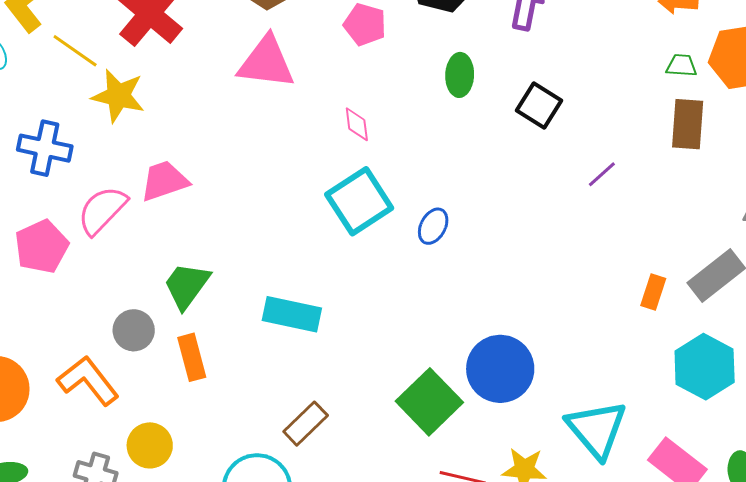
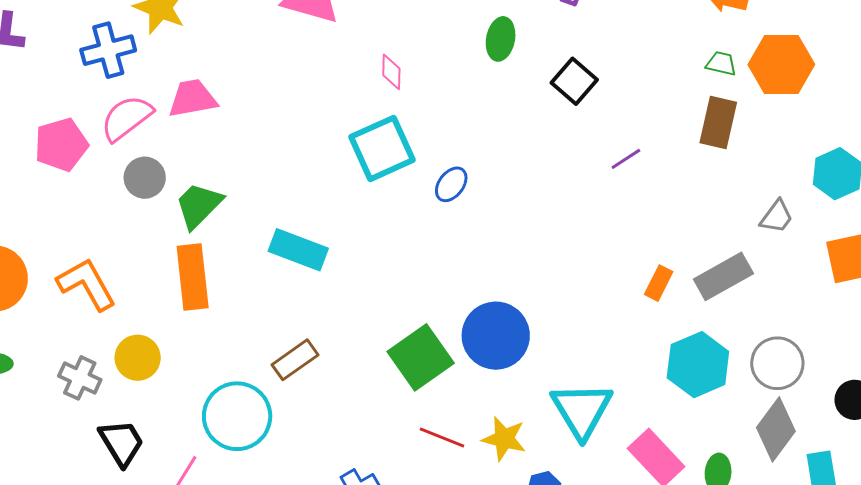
blue cross: (45, 148) -> (108, 50), moved, turned -36
gray circle: (134, 330) -> (145, 178), moved
orange rectangle: (192, 357) -> (193, 277), size x1.4

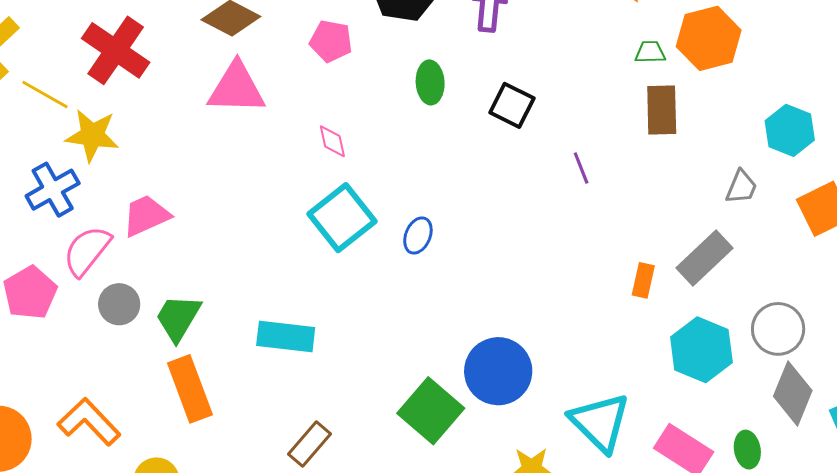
purple line: (626, 159) -> (581, 168), turned -64

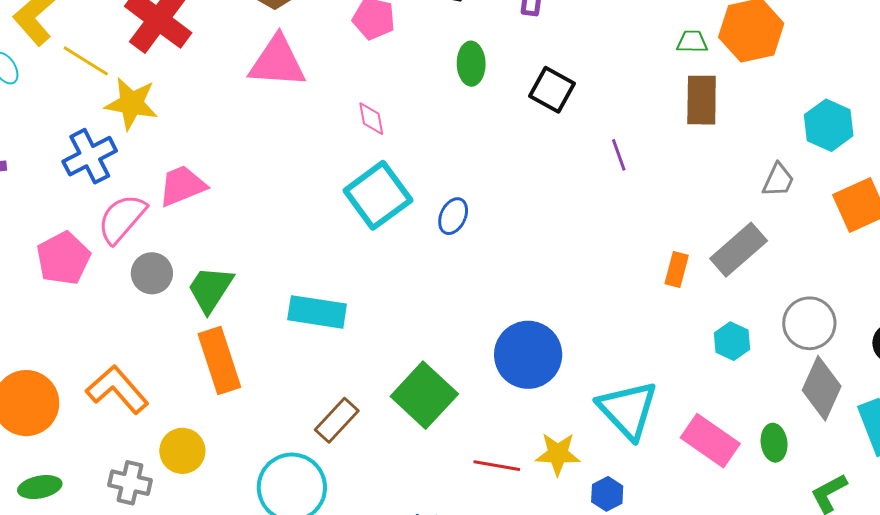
cyan hexagon: (701, 350) -> (732, 341), size x0.6
green square: (431, 411) -> (424, 395), moved

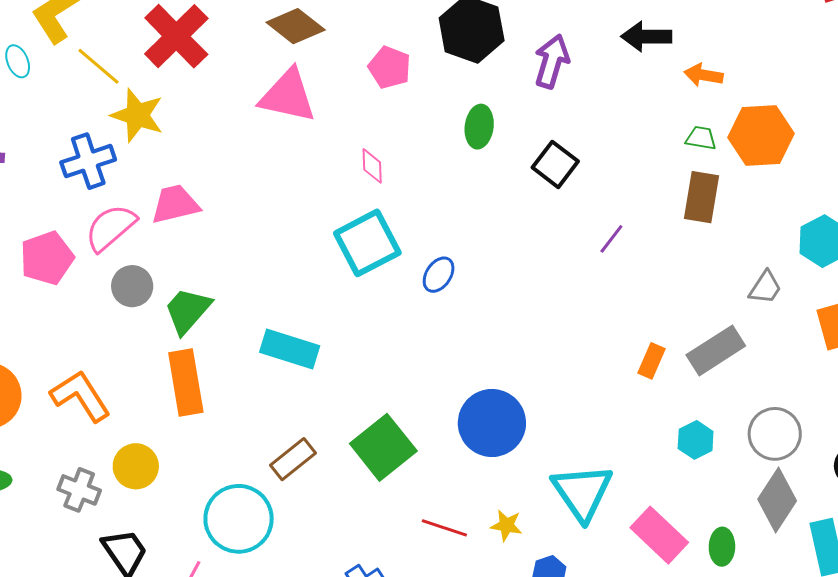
purple line: (619, 155) -> (611, 239), turned 48
yellow star: (558, 454) -> (506, 525), size x0.7

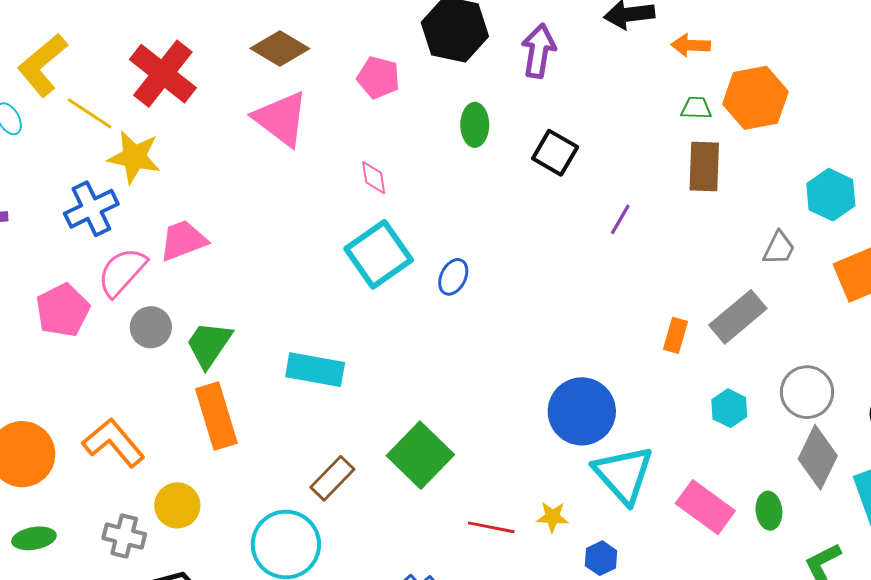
pink triangle: (288, 96) -> (281, 119), turned 32
blue circle: (492, 423) -> (582, 411), moved

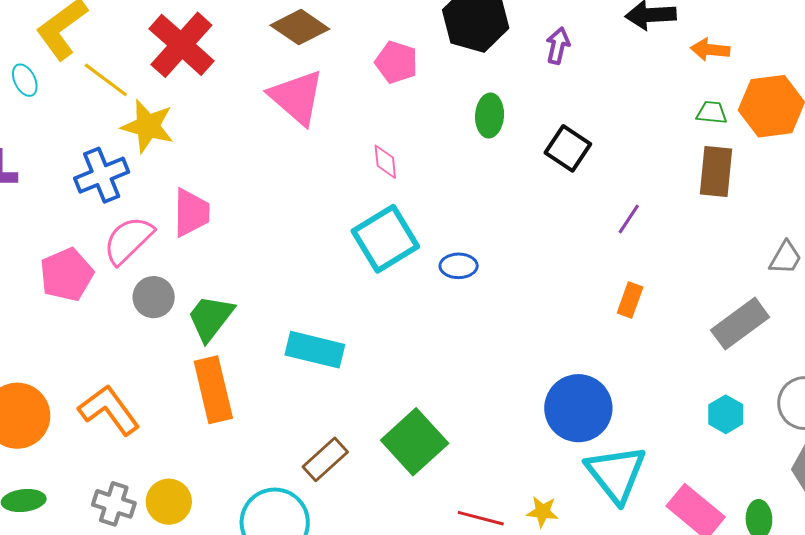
purple arrow: (538, 51) -> (558, 46), size x0.7
pink trapezoid: (183, 240) -> (191, 213), turned 108
blue ellipse: (453, 277) -> (459, 266), turned 60
orange rectangle: (675, 335) -> (630, 300), moved
yellow circle: (177, 505) -> (169, 502), moved

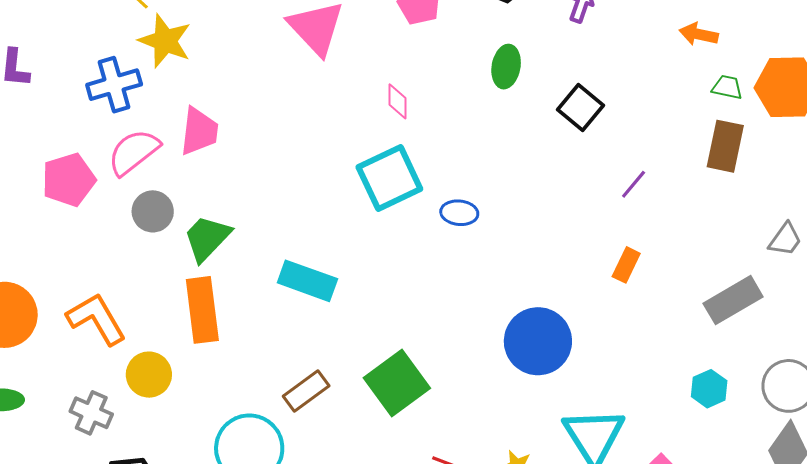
orange arrow: (710, 50) -> (699, 34), moved
blue circle: (578, 408) -> (538, 341), moved
yellow circle: (169, 502) -> (149, 375), moved

